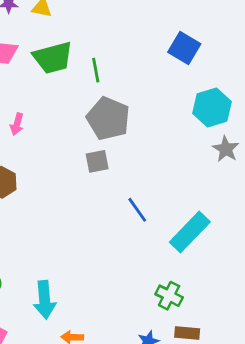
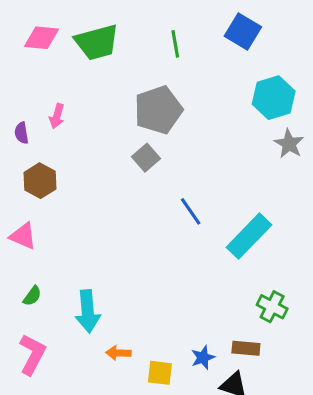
green line: (96, 70) -> (175, 44), moved
gray pentagon: (108, 119) -> (158, 110), turned 30
gray square: (97, 161) -> (146, 158), turned -30
green cross: (169, 296) -> (272, 307), moved

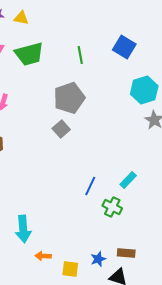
blue line: (191, 211) -> (90, 186), moved, turned 60
cyan rectangle: (249, 236) -> (128, 180), size x0.6
green cross: (272, 307) -> (112, 207), moved

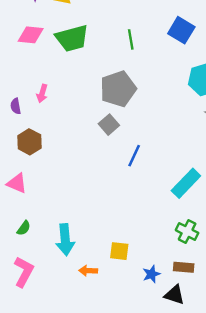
cyan rectangle: (128, 180) -> (186, 183), size x1.5
blue line: (90, 186) -> (134, 156), moved
green cross: (112, 207) -> (187, 232), moved
yellow square: (70, 269) -> (119, 251), moved

